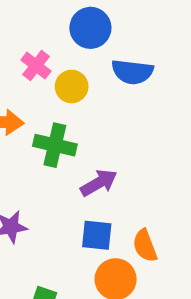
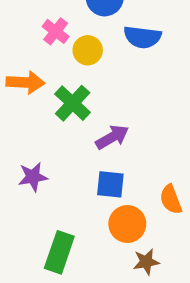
green cross: (55, 145) -> (73, 103), turned 30
orange semicircle: (145, 246) -> (171, 199), moved

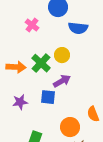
yellow circle: (88, 50) -> (62, 55), moved
orange arrow: (25, 82) -> (16, 67), moved
blue square: (110, 184) -> (48, 97), moved

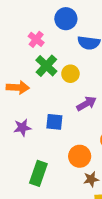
green cross: (41, 63) -> (46, 66), moved
purple arrow: (62, 81) -> (87, 104), moved

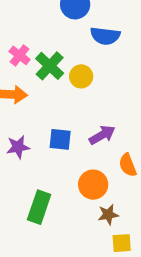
pink cross: (36, 39) -> (20, 55), moved
purple arrow: (87, 104) -> (102, 135), moved

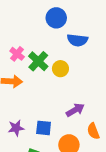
blue square: (60, 139) -> (44, 128), moved
purple star: (18, 147) -> (16, 128), moved

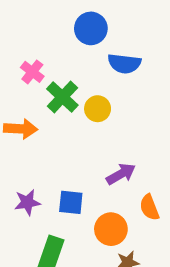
pink cross: (17, 54) -> (32, 72), moved

